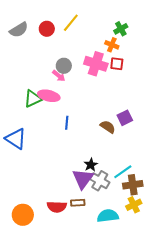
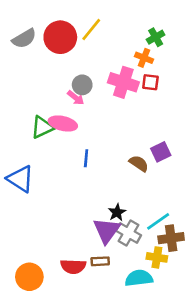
red circle: (47, 29) -> (60, 37), size x1.6
yellow cross: (134, 205) -> (157, 257), moved, turned 35

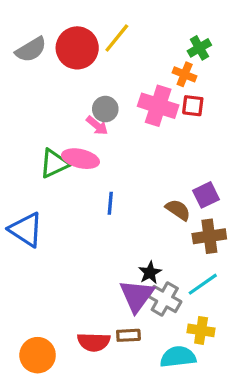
brown cross: (171, 238) -> (209, 236), moved

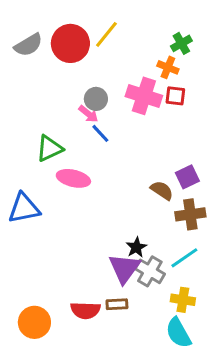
pink ellipse: (80, 159) -> (73, 178), moved
blue line: (110, 203) -> (100, 133), moved, turned -48
blue triangle: (26, 230) -> (24, 208), turned -44
cyan semicircle: (178, 357) -> (178, 333), moved, turned -112

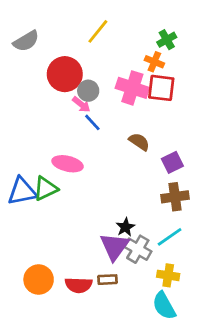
red circle: (70, 43) -> (65, 74), moved
red square: (175, 96) -> (161, 88), size x1.5
green triangle: (49, 148) -> (45, 189), moved
brown semicircle: (162, 190) -> (139, 142), moved
orange circle: (34, 322) -> (39, 280), moved

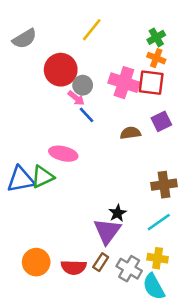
orange cross: (154, 62) -> (156, 58), moved
brown semicircle: (139, 142) -> (130, 133), turned -42
purple square: (172, 162) -> (161, 121), moved
gray cross: (138, 249) -> (129, 269), moved
brown rectangle: (108, 280) -> (101, 262), turned -54

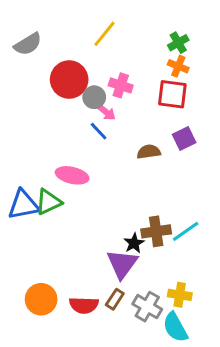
pink cross: (124, 83) -> (121, 85), moved, size x0.7
pink arrow: (76, 98) -> (106, 112), moved
brown cross: (164, 185) -> (156, 231), moved
cyan line: (159, 222) -> (186, 231), moved

